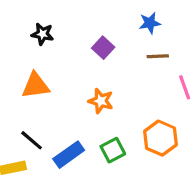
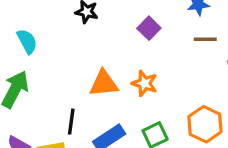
orange triangle: (36, 86) -> (104, 83), moved
black line: (32, 140) -> (71, 122), turned 55

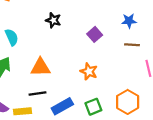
orange triangle: (104, 83) -> (40, 67), moved
black line: (71, 122) -> (38, 94), turned 70

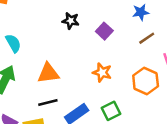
black star: (53, 20) -> (71, 21), moved
brown line: (132, 45) -> (147, 38), turned -32
orange hexagon: (128, 102) -> (146, 81), moved

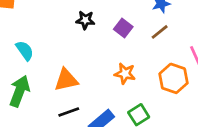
brown line: (147, 38) -> (160, 32), moved

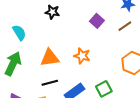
black star: (85, 20) -> (52, 12), moved
orange star: (125, 74) -> (82, 56), moved

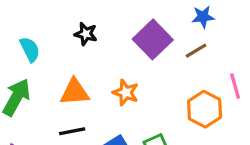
black star: (52, 12) -> (86, 34), moved
purple square: (97, 21) -> (153, 39), size x1.6

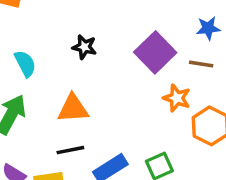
brown line: (196, 51) -> (201, 64), turned 40
orange star: (126, 93) -> (177, 98), moved

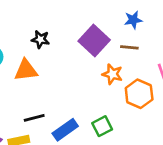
orange triangle: (73, 108) -> (26, 70), moved

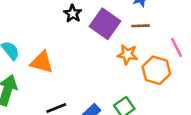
black star: (40, 39) -> (73, 14), moved, turned 30
orange triangle: (26, 70) -> (42, 62), turned 30

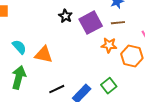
purple square: (105, 24) -> (91, 23), turned 30

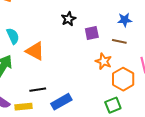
purple square: (91, 23) -> (92, 33), size x0.6
green square: (109, 86) -> (113, 105), moved

